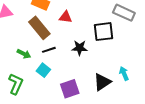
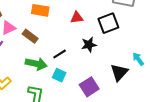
red triangle: (65, 17) -> (77, 18), moved
brown rectangle: (39, 28) -> (30, 36), moved, size x0.7
green arrow: (24, 54) -> (36, 64), size x1.5

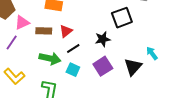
red triangle: (77, 18) -> (66, 31), moved, turned -32
brown rectangle: (30, 36) -> (44, 31), turned -35
purple square: (89, 87) -> (103, 66), moved

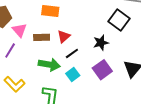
black square: (122, 18) -> (119, 20), turned -30
pink triangle: (22, 23) -> (19, 30), turned -42
cyan square: (73, 70) -> (73, 75), turned 32

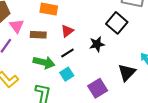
red triangle: (64, 36) -> (67, 31), moved
purple square: (102, 70) -> (98, 88), moved

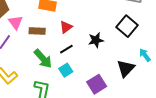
black square: (117, 23) -> (127, 26), moved
green arrow: (44, 62) -> (43, 59), turned 35

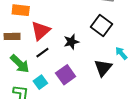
red triangle: (66, 27) -> (41, 31), size x1.5
cyan square: (66, 70) -> (40, 82), moved
purple square: (97, 84) -> (66, 75), moved

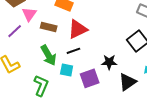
black star: (71, 42) -> (109, 62), moved
cyan square: (40, 82) -> (67, 70), moved, turned 32

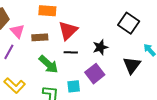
black line: (73, 51) -> (71, 52), turned 40
black star: (109, 62) -> (100, 47), moved
cyan square: (67, 70) -> (74, 86), moved

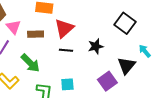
green arrow: (48, 64) -> (30, 63), moved
purple square: (95, 74) -> (107, 81), moved

